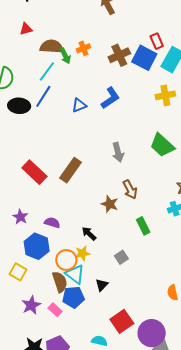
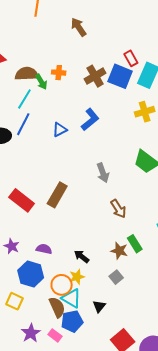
orange cross: (83, 48) -> (59, 73), turned 32
brown star: (110, 204) -> (119, 251), moved

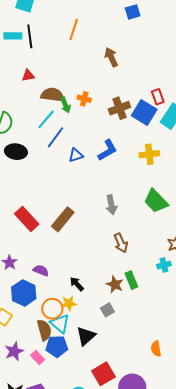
yellow cross: (145, 112) -> (149, 154), moved
blue line: (23, 124) -> (55, 137), moved
black triangle: (99, 306) -> (86, 336), size x1.5

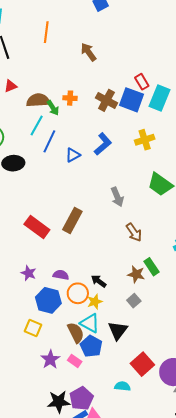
brown cross: (119, 108) -> (106, 100), turned -30
orange circle: (52, 309) -> (78, 293), moved
blue pentagon: (57, 346) -> (91, 346), turned -30

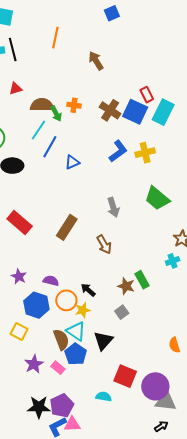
blue L-shape: (103, 144) -> (118, 151), moved
red rectangle: (37, 227) -> (20, 222), moved
brown arrow: (134, 232) -> (104, 245), moved
red square: (142, 364) -> (125, 376), turned -30

